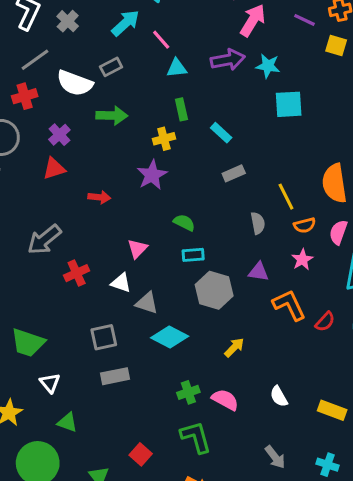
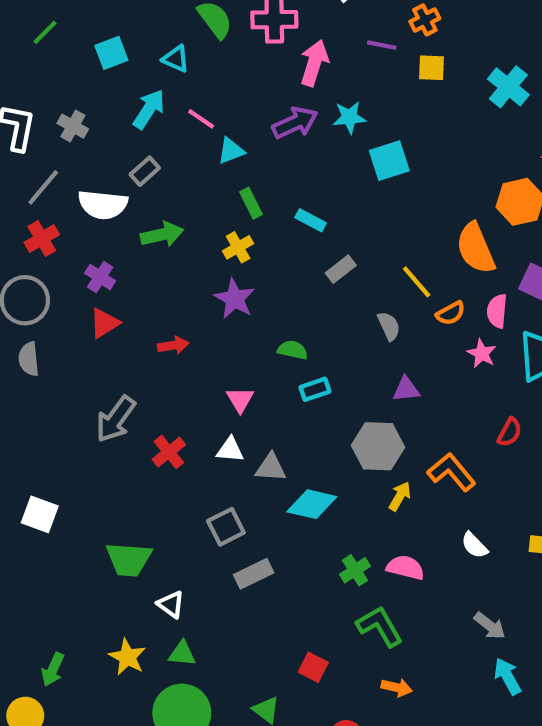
pink star: (302, 260) -> (482, 353), moved
gray hexagon: (214, 290) -> (378, 446), moved
orange L-shape: (289, 305) -> (452, 472), moved
green triangle: (67, 422) -> (182, 654), moved

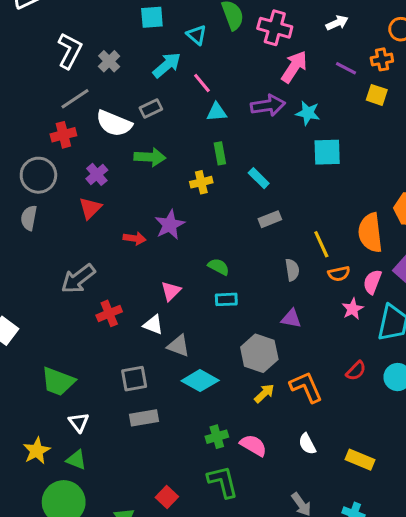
purple star: (235, 299) -> (170, 225), moved
red triangle: (104, 323) -> (90, 208), turned -30

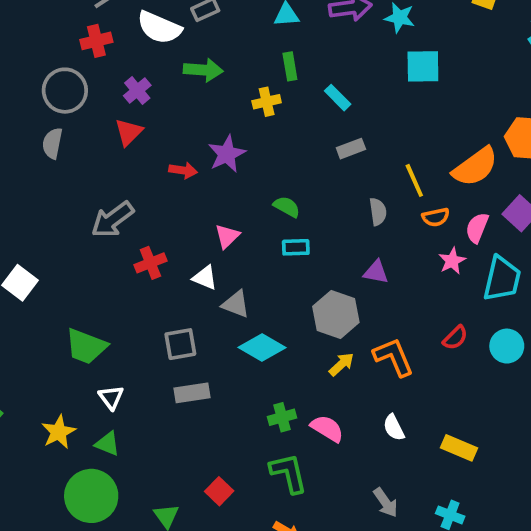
orange semicircle: (370, 233) -> (475, 167), turned -120

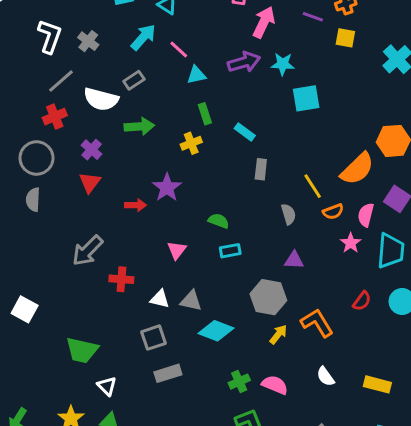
gray rectangle: (351, 149) -> (261, 169), turned -54
red cross: (150, 263) -> (121, 279), turned 35
white triangle: (205, 278) -> (160, 299), moved

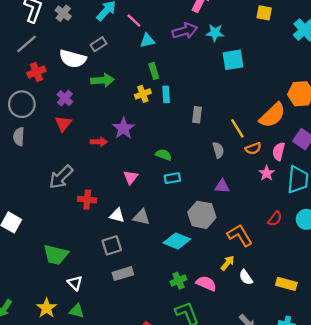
gray line: (61, 81) -> (27, 44), moved
cyan rectangle: (245, 132) -> (166, 94), moved, turned 49
cyan diamond: (216, 331) -> (177, 241), moved
yellow arrow: (278, 334) -> (228, 263), moved

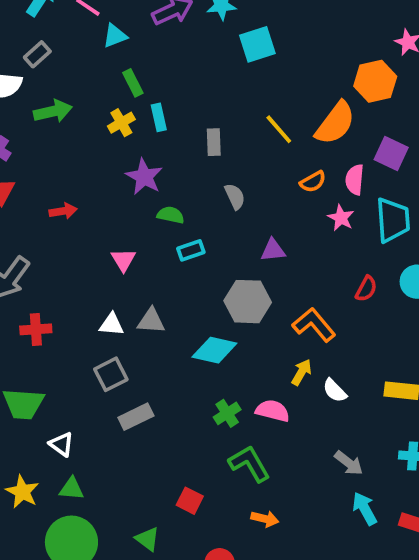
purple star: (124, 128) -> (144, 177), moved
yellow line: (237, 128) -> (279, 129), moved
gray semicircle: (218, 150) -> (235, 196), moved
red cross: (87, 200) -> (36, 329), moved

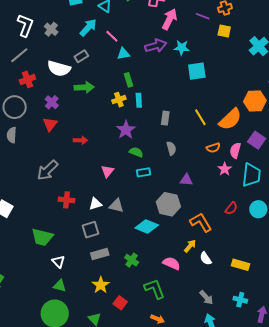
white triangle: (112, 325) -> (95, 204), turned -32
red cross: (36, 329) -> (67, 200), moved
green cross: (227, 413) -> (132, 260), moved, turned -32
yellow star: (22, 492) -> (101, 285), moved

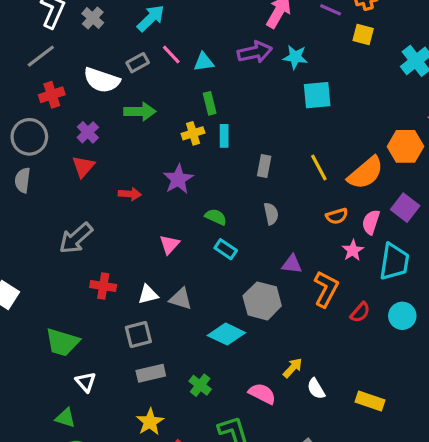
pink line: (112, 36) -> (171, 55), moved
purple star: (126, 130) -> (178, 179), moved
cyan rectangle: (143, 172) -> (226, 249), turned 40
orange L-shape: (201, 222) -> (326, 289), moved, turned 55
green triangle: (60, 286) -> (65, 418), moved

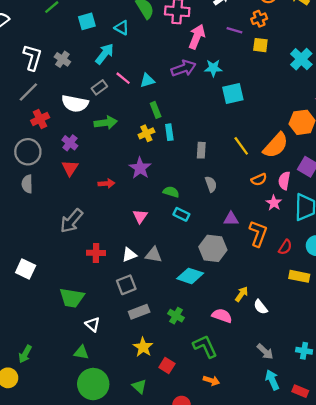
yellow rectangle: (370, 401) -> (299, 276), moved

